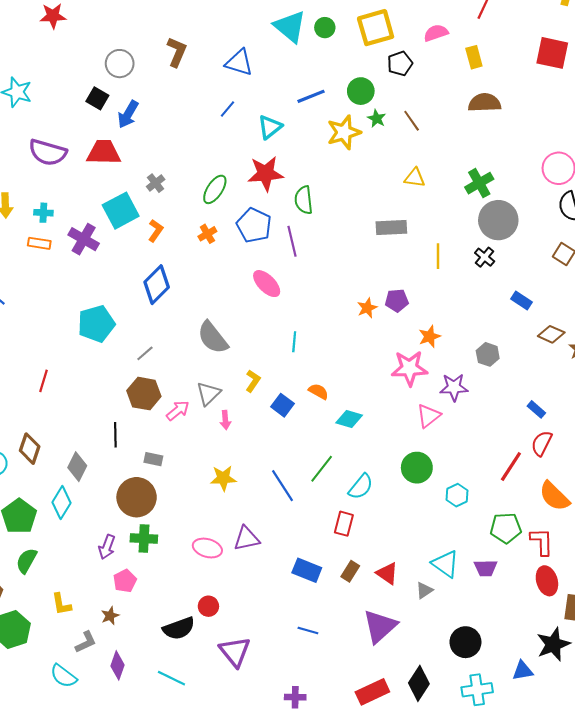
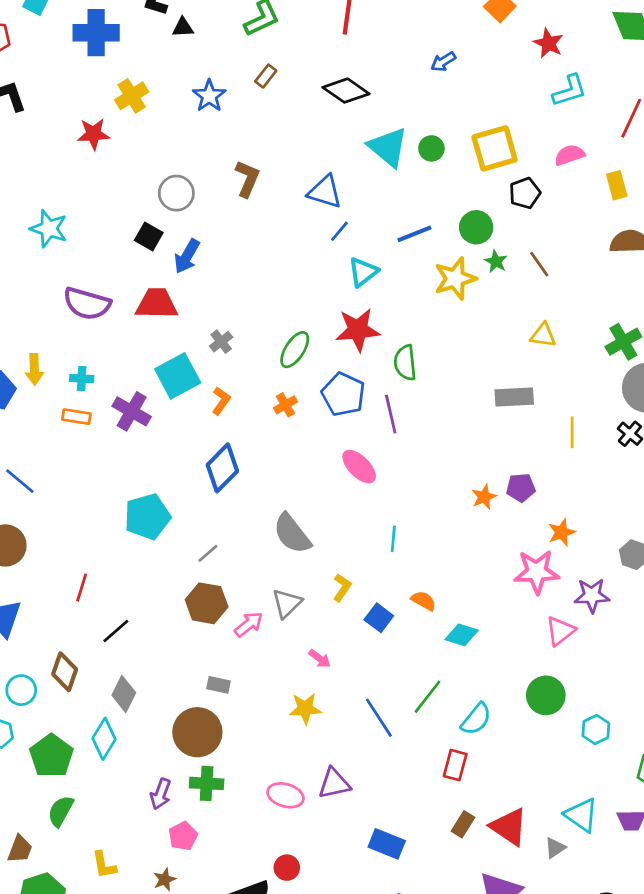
blue line: (227, 109) -> (339, 231), moved
pink arrow: (225, 420) -> (320, 659), moved, turned -48
black line: (115, 435) -> (116, 631), moved, turned 50
blue rectangle: (307, 570) -> (387, 844), moved
red triangle: (387, 573) -> (509, 827), size x1.4

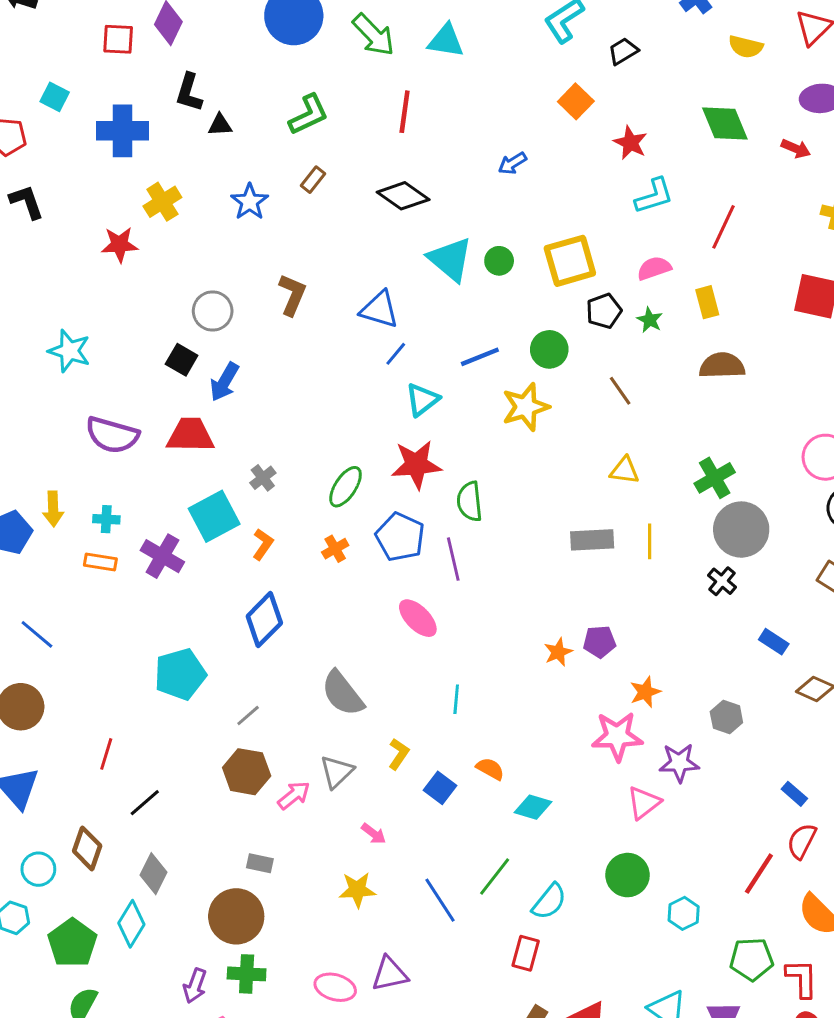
green star: (496, 261) -> (650, 320), moved
yellow line: (572, 432) -> (650, 541), moved

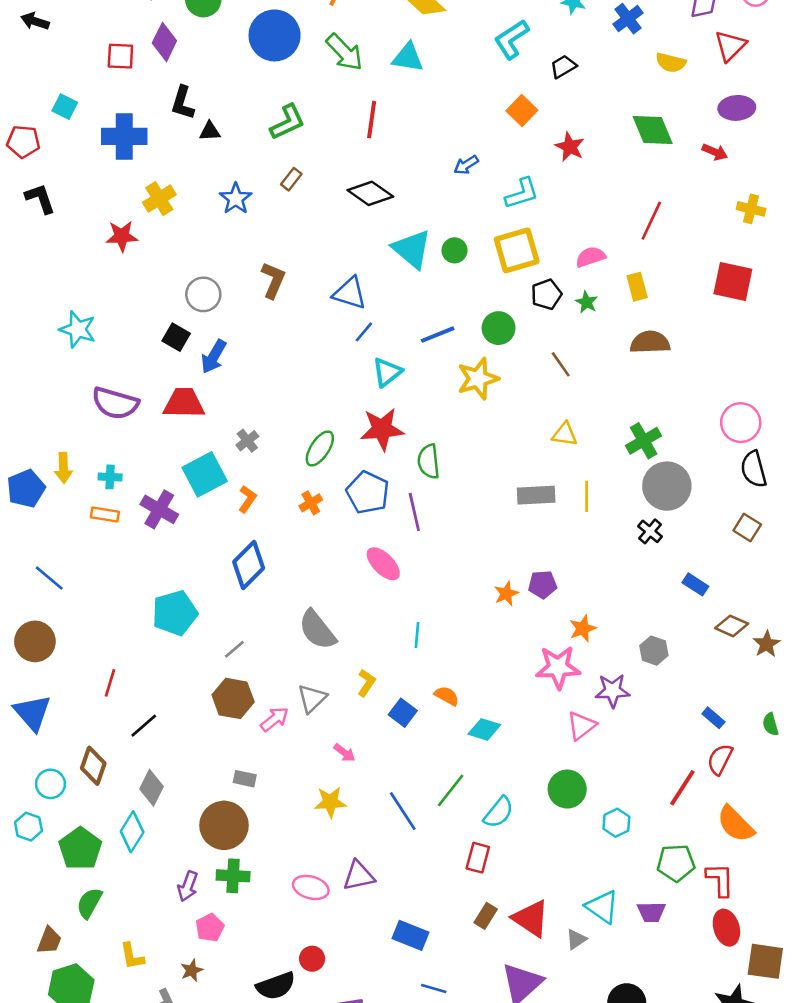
cyan L-shape: (654, 196) -> (522, 193), moved

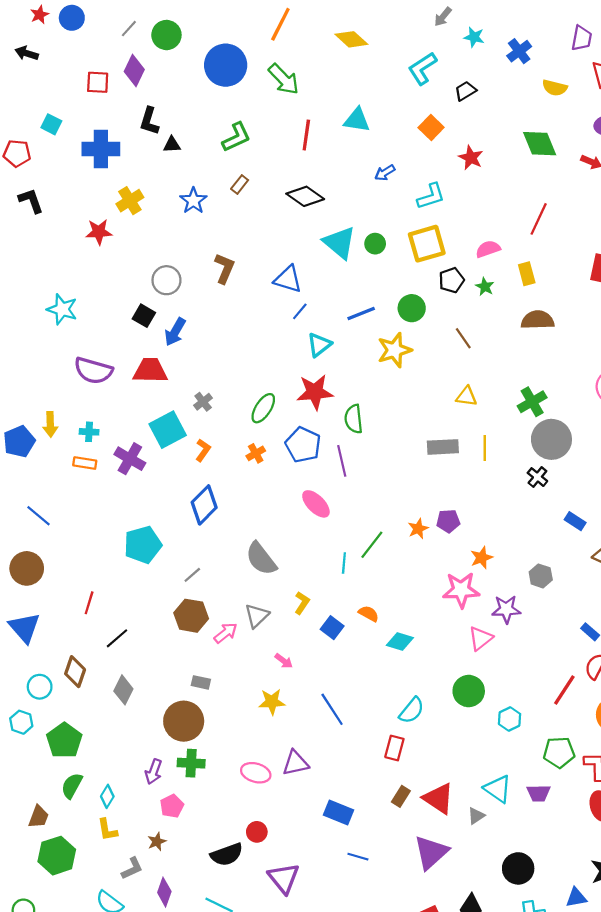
cyan triangle: (408, 57) -> (357, 120), moved
green line: (451, 790) -> (372, 545), moved
cyan diamond: (132, 832) -> (107, 796), moved, size x0.7

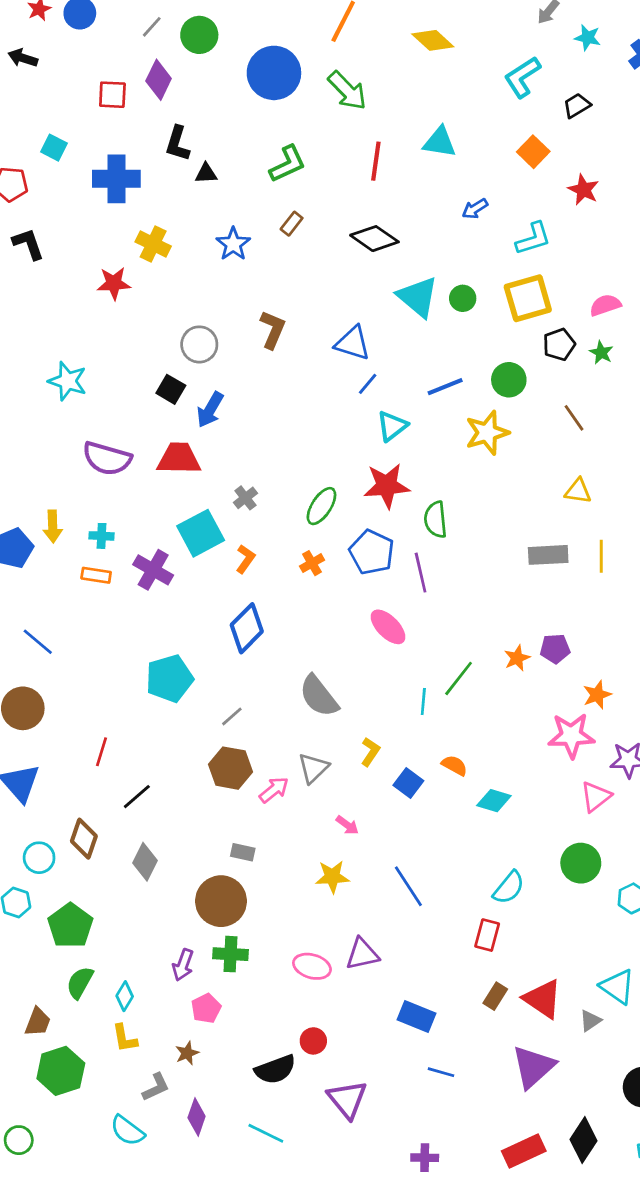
yellow cross: (130, 201) -> (153, 244), turned -32

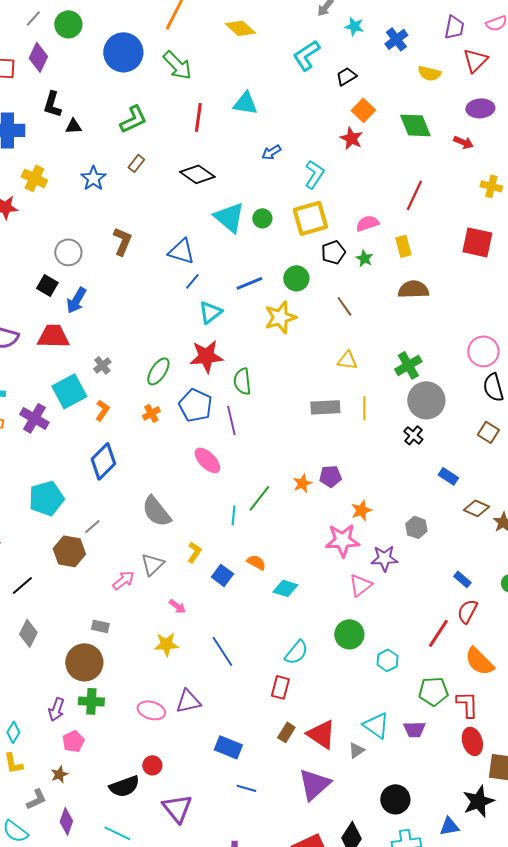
orange square: (533, 152) -> (363, 110), moved
cyan L-shape: (533, 239) -> (314, 174), turned -40
brown hexagon: (231, 768) -> (69, 551), moved

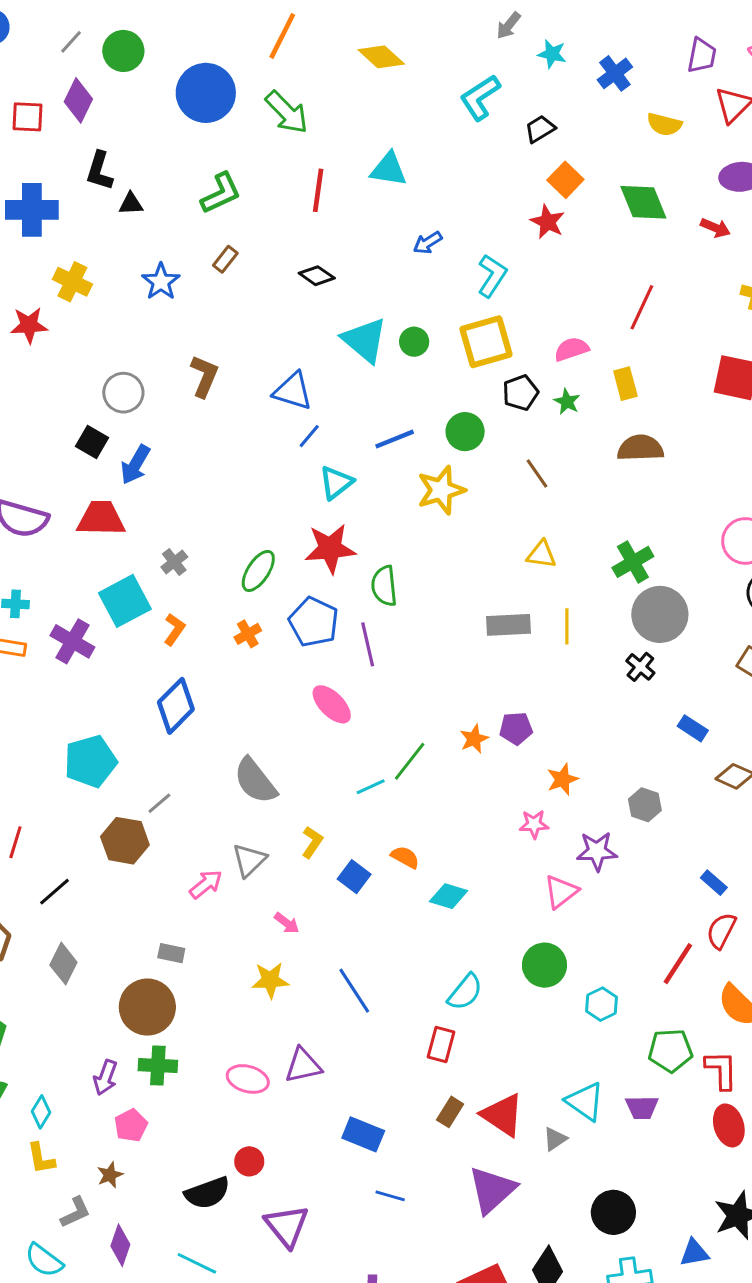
black diamond: (197, 174) -> (317, 276), size x0.7
cyan line: (233, 515) -> (371, 787), turned 60
pink star: (342, 540) -> (534, 824), size x0.6

